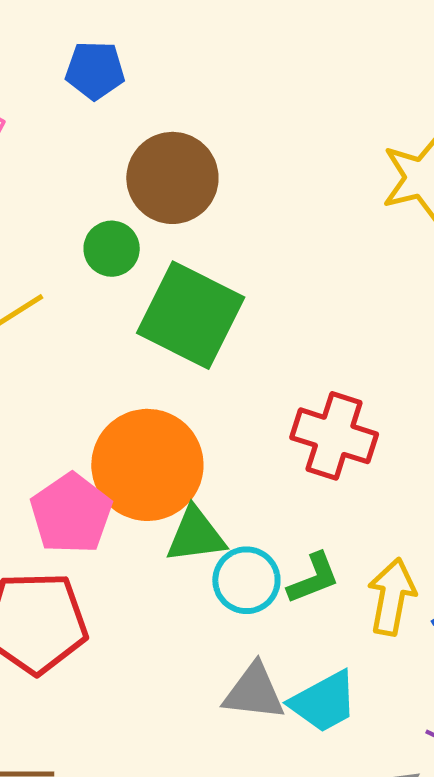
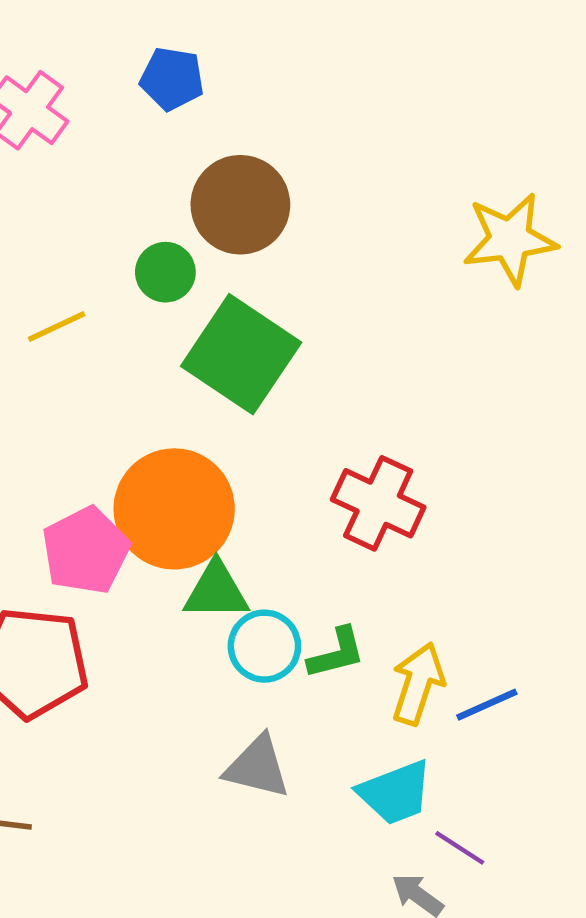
cyan trapezoid: (324, 702) -> (395, 793), moved

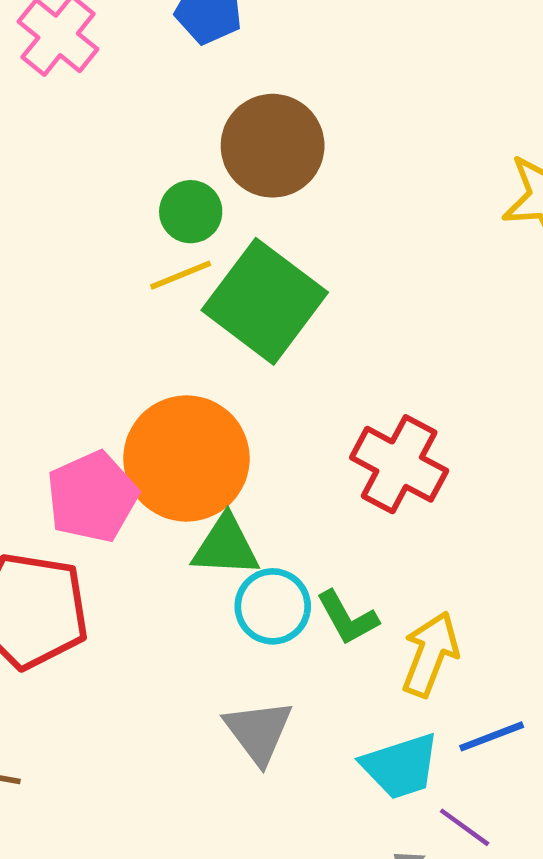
yellow line: (57, 327) -> (181, 275), moved
green L-shape: (337, 653) -> (347, 618), turned 72
blue line: (487, 705) -> (492, 736), moved
gray triangle: (257, 767) -> (258, 732), turned 36

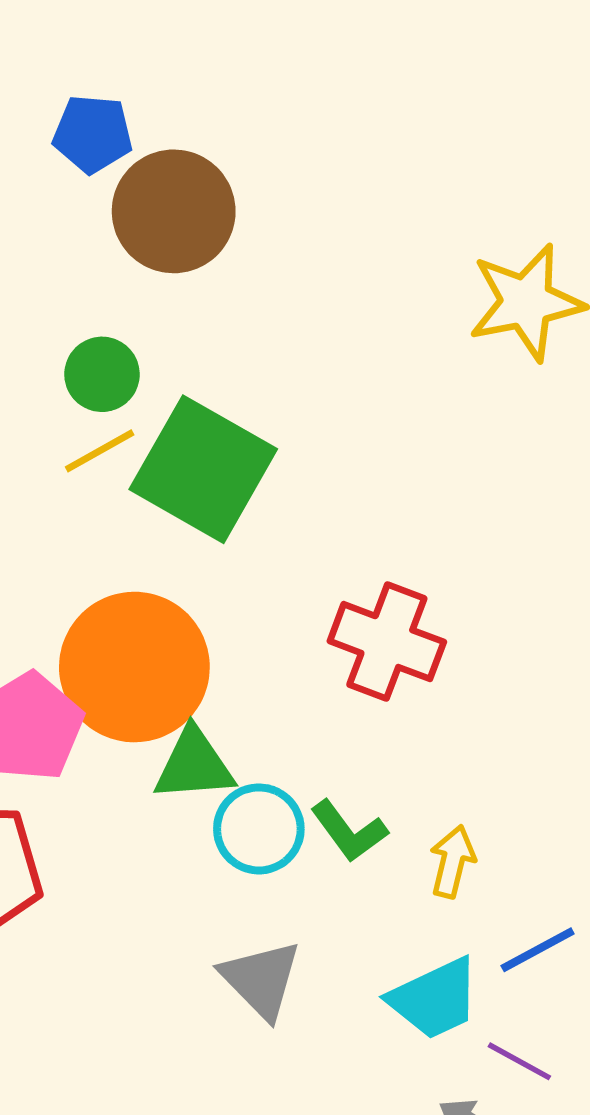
brown circle: (273, 146) -> (174, 211), moved
yellow arrow: (430, 654) -> (452, 862), size x0.7

